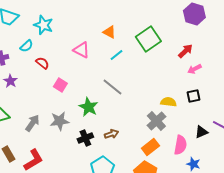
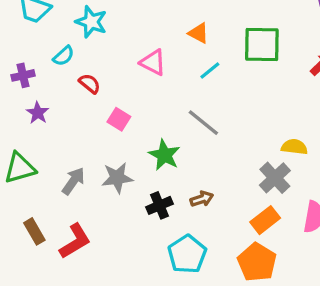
green square: (148, 39) -> (262, 45), turned 35

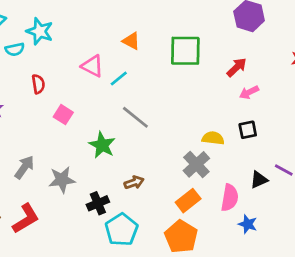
cyan semicircle: (64, 56) -> (15, 49), moved, turned 30
cyan line: (210, 71) -> (119, 78), moved
red semicircle: (90, 84) -> (38, 84), turned 42
gray star: (117, 178) -> (62, 180), moved
black cross: (159, 205) -> (98, 203), moved

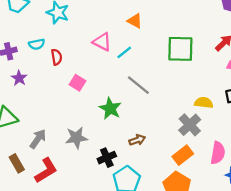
cyan semicircle: (15, 49) -> (37, 44), moved
green square: (185, 51) -> (180, 49), moved
gray arrow: (24, 167) -> (38, 139), moved

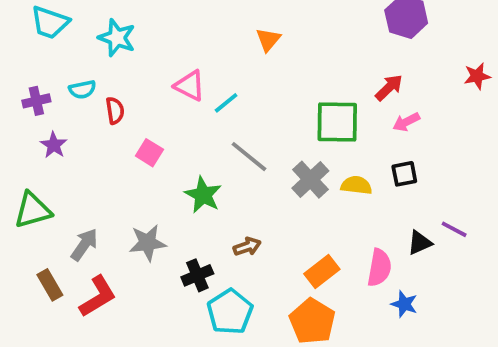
orange triangle: (135, 21) -> (268, 40), moved, turned 42
green square: (180, 49) -> (337, 122), moved
gray cross: (190, 125) -> (310, 180), moved

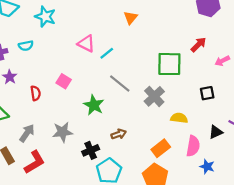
red semicircle: (115, 111) -> (36, 93), moved
pink arrow: (406, 122) -> (222, 61), moved
yellow semicircle: (356, 185) -> (179, 118), moved

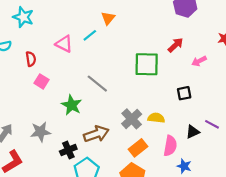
cyan line: (107, 53) -> (90, 35), moved
red semicircle: (36, 93) -> (31, 59), moved
gray cross: (154, 96) -> (132, 119), moved
brown arrow: (119, 134) -> (96, 134), size x1.6

